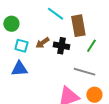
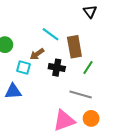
brown arrow: (42, 43) -> (37, 54), moved
cyan square: (21, 46) -> (24, 68), moved

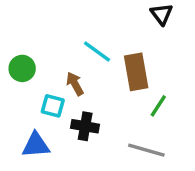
brown arrow: (37, 54) -> (75, 84), turned 96
black cross: (57, 68) -> (85, 126), moved

